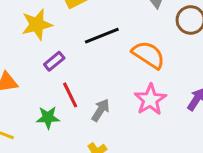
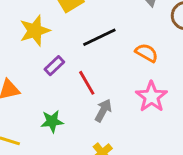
orange semicircle: (148, 55) -> (146, 53), size x0.7
red line: (70, 95) -> (87, 83), moved

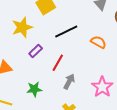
red line: (87, 83) -> (58, 63), turned 60
pink star: (151, 97) -> (102, 87), moved

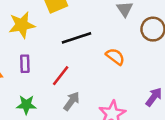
purple rectangle: (36, 51) -> (25, 64), moved, turned -56

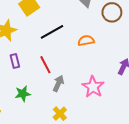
orange semicircle: (115, 57) -> (86, 41), turned -35
red line: (61, 76) -> (45, 65), turned -54

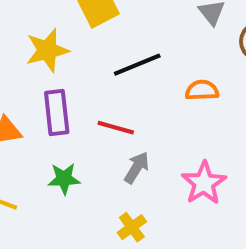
purple rectangle: (15, 61) -> (57, 113), size x1.5
red line: (45, 65) -> (116, 128), turned -54

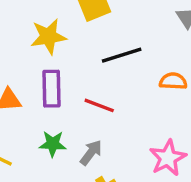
gray arrow: (137, 168) -> (91, 153), moved

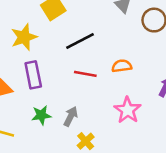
orange semicircle: (173, 81) -> (122, 66), moved
red line: (99, 105) -> (85, 74), moved

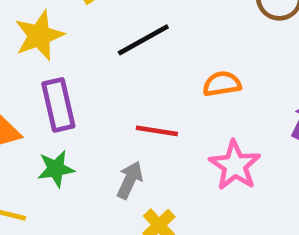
red line: (85, 74) -> (157, 131), moved
green star: (41, 115) -> (56, 169), moved

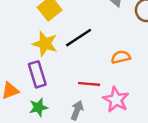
yellow star: (39, 36) -> (45, 44), moved, turned -30
pink star: (235, 165) -> (116, 100), moved

